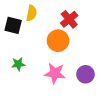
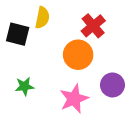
pink star: (55, 73) -> (74, 99), turned -30
purple circle: (85, 74) -> (112, 85), moved

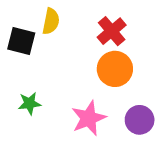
orange circle: (78, 55) -> (115, 69), moved
purple circle: (112, 85) -> (140, 120), moved

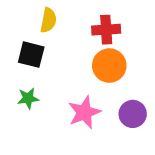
red cross: (112, 31) -> (106, 30), turned 36
black square: (21, 41) -> (31, 55), moved

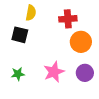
orange circle: (109, 66) -> (81, 42), moved
green star: (28, 98) -> (18, 74), moved

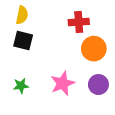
yellow semicircle: (31, 13) -> (22, 15), moved

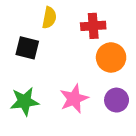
yellow semicircle: (22, 15) -> (49, 18), moved
green star: (21, 86) -> (25, 101), size x1.5

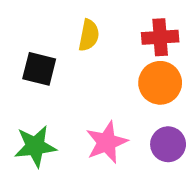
yellow semicircle: (49, 18) -> (89, 35), moved
red cross: (93, 26) -> (160, 37), moved

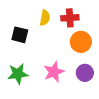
red cross: (160, 37) -> (70, 18), moved

